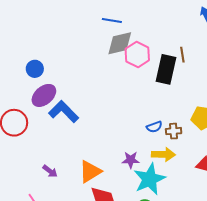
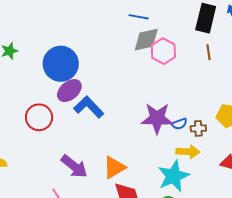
blue circle: (35, 69) -> (61, 64), size x2.0
black rectangle: (166, 69) -> (206, 18), moved
purple star: (131, 160) -> (157, 118), moved, size x1.8
purple arrow: (50, 171) -> (74, 166), size x1.8

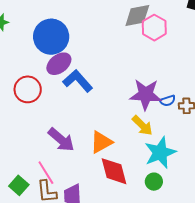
yellow arrow: (188, 152) -> (142, 125), moved, turned 40

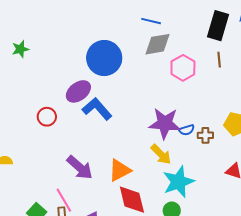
pink hexagon: (154, 28) -> (183, 68), moved
blue circle: (51, 37) -> (104, 58), moved
red circle: (28, 89) -> (47, 117), size x0.7

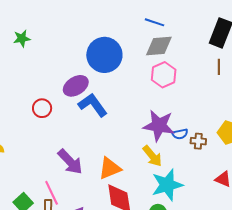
pink hexagon: (183, 68) -> (164, 75), moved

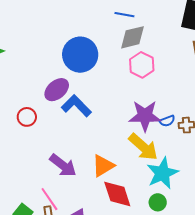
yellow arrow: (152, 156) -> (143, 147), size x1.4

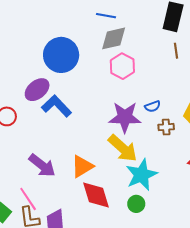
blue semicircle: (167, 121) -> (153, 106), moved

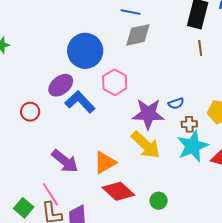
pink hexagon: (122, 66) -> (115, 82), moved
cyan star: (141, 175) -> (193, 146), moved
red diamond: (96, 195) -> (118, 191), turned -32

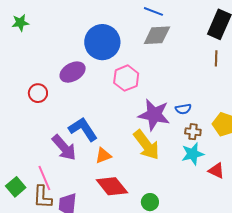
blue L-shape: (80, 102) -> (83, 129), moved
cyan star: (193, 146) -> (193, 154), size x0.7
orange triangle: (105, 163) -> (103, 156), size x0.7

